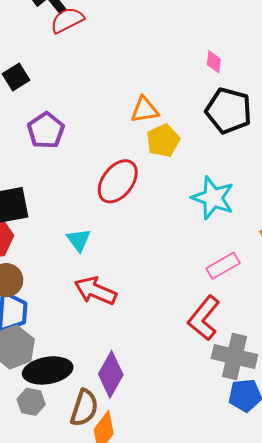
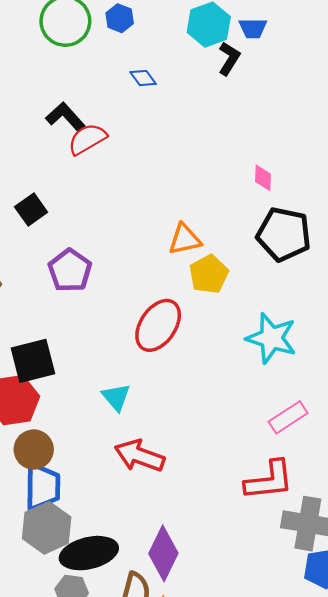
red L-shape: (204, 318) -> (269, 480), turned -132

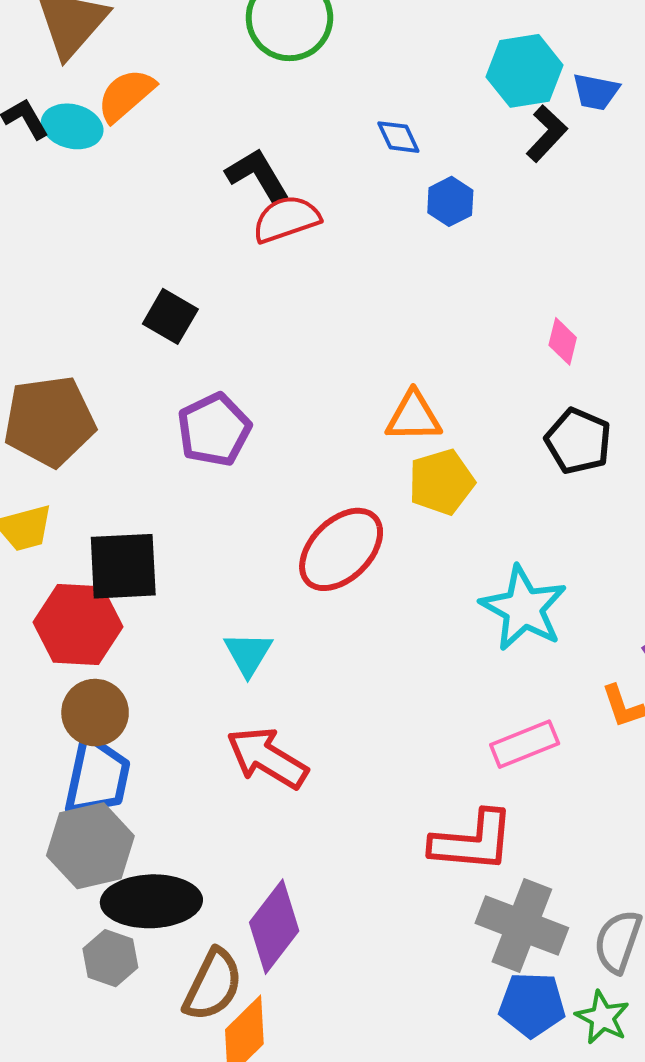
blue hexagon: (120, 18) -> (450, 201), moved
black square: (31, 209) -> (170, 316), turned -36
black pentagon: (284, 234) -> (578, 441), size x0.7

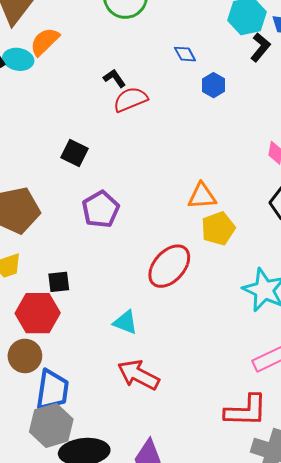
black L-shape: (258, 175) -> (114, 78), size x0.7
black square: (123, 566) -> (59, 282), size x0.6
cyan triangle: (248, 654) -> (125, 322), turned -36
brown circle: (95, 713) -> (25, 356), moved

